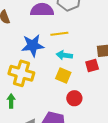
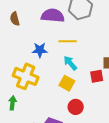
blue star: (33, 45) -> (40, 50), size x0.7
cyan arrow: (64, 55) -> (70, 63), turned 35

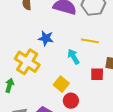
yellow line: (68, 41) -> (90, 41), moved
yellow square: (67, 83) -> (61, 84), moved

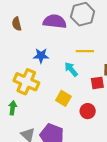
red circle: (71, 101) -> (88, 111), moved

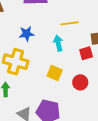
cyan arrow: (71, 69) -> (58, 43), turned 35

